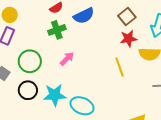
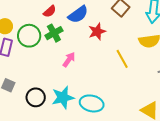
red star: (128, 39) -> (97, 31), moved
green circle: (30, 61) -> (29, 36), moved

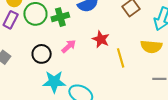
red star: (97, 31) -> (101, 39), moved, turned 30
black circle: (36, 97) -> (42, 54), moved

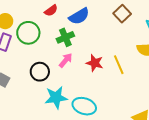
green cross: (60, 17) -> (65, 37), moved
red star: (101, 39) -> (95, 63), moved

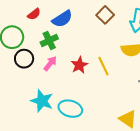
red star: (95, 63) -> (79, 65), turned 30
black circle: (40, 72) -> (24, 59), moved
cyan star: (56, 97) -> (42, 101), turned 30

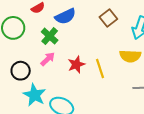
green cross: (49, 40) -> (50, 36), turned -30
black circle: (24, 59) -> (21, 71), moved

